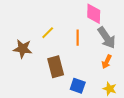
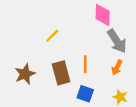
orange line: (78, 38) -> (85, 64), moved
brown star: (23, 49) -> (25, 74), moved, turned -30

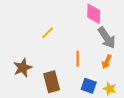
brown rectangle: (61, 73) -> (52, 82), moved
blue square: (85, 94) -> (89, 86), moved

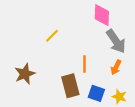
brown rectangle: (52, 82) -> (70, 86), moved

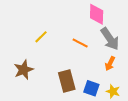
yellow line: (52, 36) -> (41, 37), moved
orange line: (85, 64) -> (80, 43), moved, turned -63

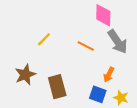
orange arrow: (110, 64) -> (109, 75), moved
brown rectangle: (67, 81) -> (57, 87), moved

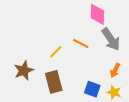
yellow line: (44, 39) -> (56, 52), moved
orange arrow: (109, 75) -> (115, 70), moved

